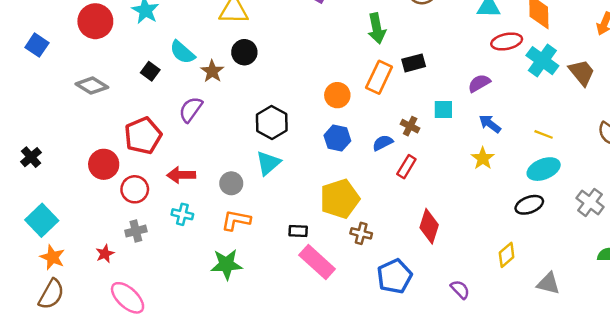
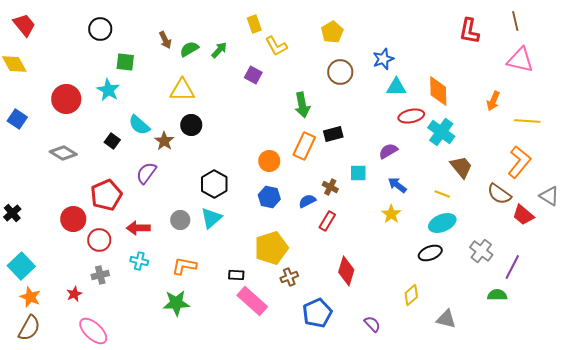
brown trapezoid: (582, 72) -> (461, 167), moved
gray circle: (231, 183) -> (180, 220), moved
brown cross: (361, 233) -> (289, 277), turned -36

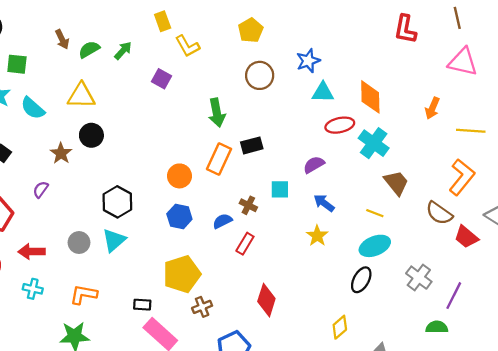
cyan semicircle: (139, 125) -> (33, 108), moved
purple semicircle: (146, 173) -> (41, 189), size x0.7
black ellipse: (430, 253) -> (361, 280), turned -40

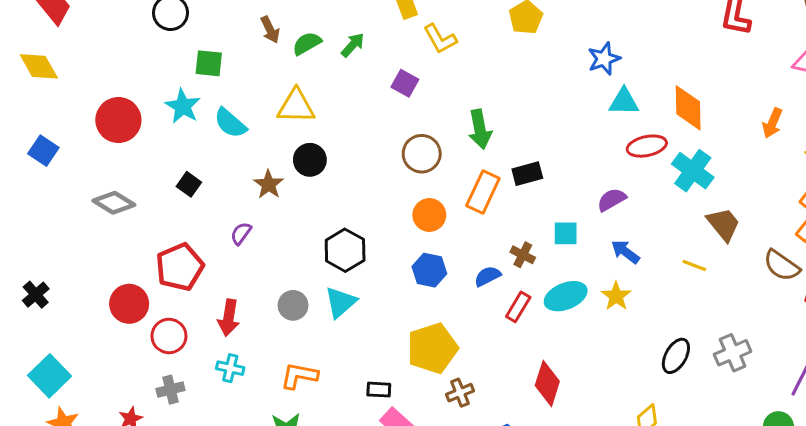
brown circle: (260, 75) -> (422, 154), moved
cyan ellipse: (375, 246) -> (566, 296), moved
red arrow: (32, 252) -> (229, 318), turned -80
gray cross: (419, 278) -> (733, 353), moved, turned 30

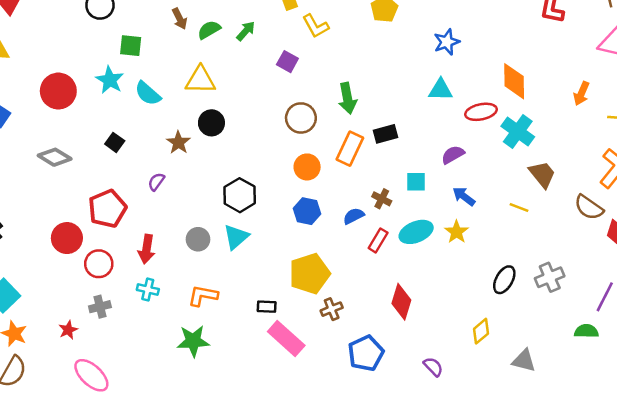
cyan triangle: (624, 102) -> (441, 90), moved

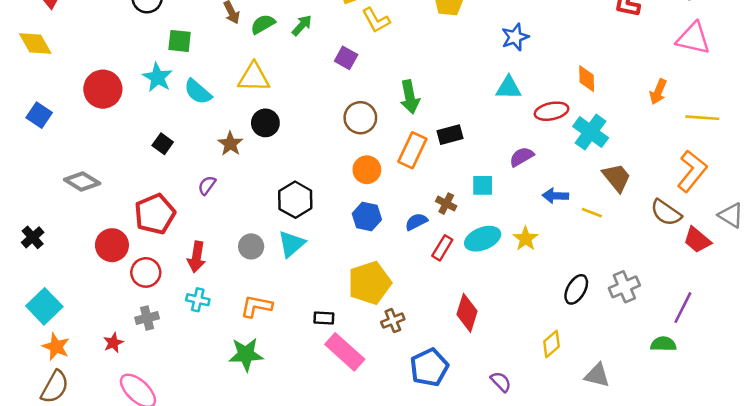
orange diamond: (514, 81) -> (587, 79), size x0.7
gray diamond: (55, 157) -> (82, 181), moved
blue arrow: (464, 196) -> (555, 196), moved, turned -35

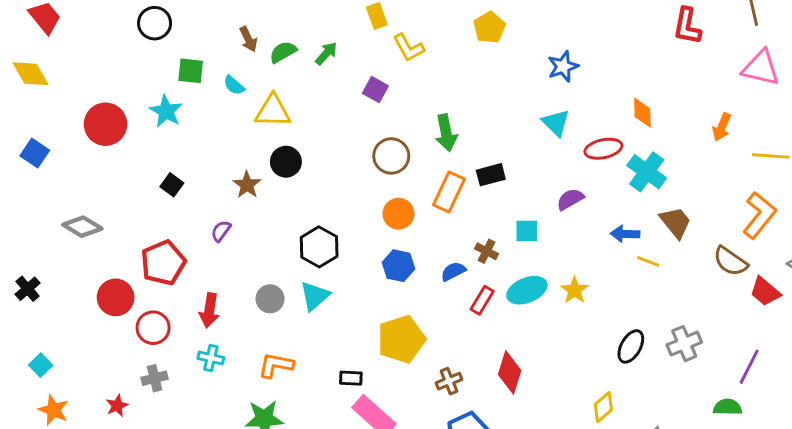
cyan triangle: (509, 88) -> (556, 123), turned 44
cyan semicircle: (198, 92) -> (234, 85), moved, size x0.7
blue arrow: (555, 196) -> (625, 234), moved
cyan square: (44, 306) -> (41, 365), size x0.6
brown cross: (393, 321) -> (449, 381), moved

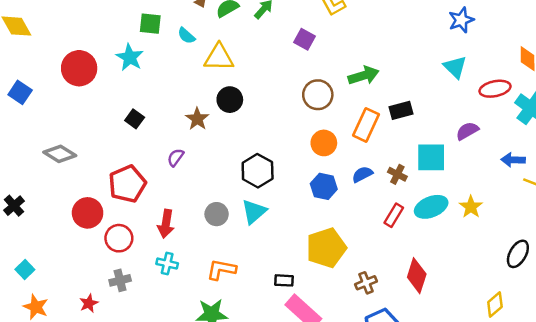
green arrow: (446, 133) -> (364, 75), turned -96
cyan square: (527, 231) -> (431, 157), size x1.5
blue semicircle: (453, 271) -> (362, 174), moved

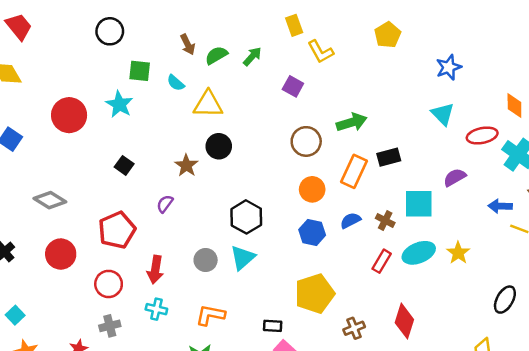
red circle: (88, 213) -> (61, 254), moved

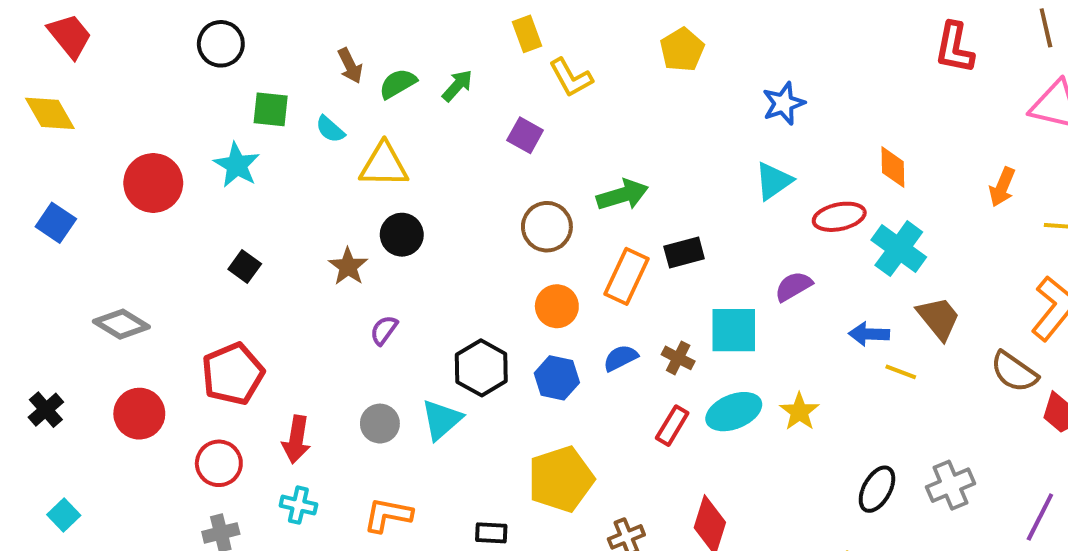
cyan triangle: (443, 114) -> (774, 181), turned 40
purple semicircle: (165, 204) -> (384, 330), moved
black hexagon: (246, 217) -> (481, 368), moved

